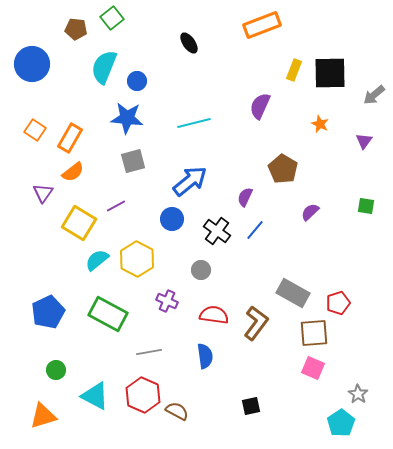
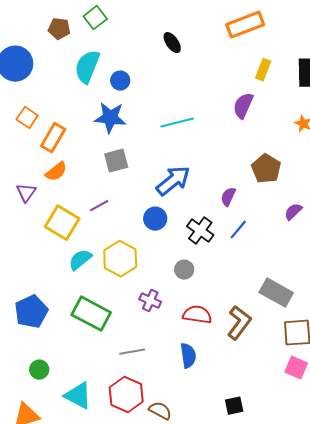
yellow rectangle: (294, 70) -> (263, 70), moved
orange square: (35, 130) -> (27, 118), moved

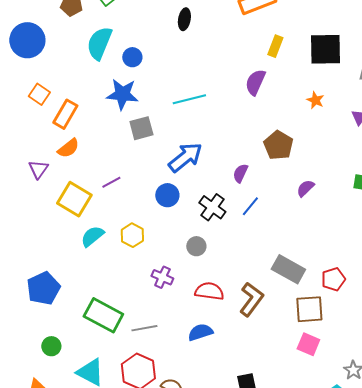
black ellipse: (172, 43) -> (184, 19), turned 45
gray square: (116, 161) -> (141, 128), moved
yellow hexagon: (120, 259) -> (132, 235), size x0.7
green rectangle: (91, 314) -> (103, 315), moved
blue semicircle: (188, 356) -> (200, 332), turned -100

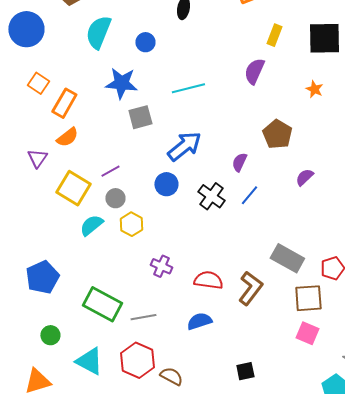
blue circle: (132, 57) -> (145, 42), moved
gray circle: (196, 246) -> (115, 198), moved

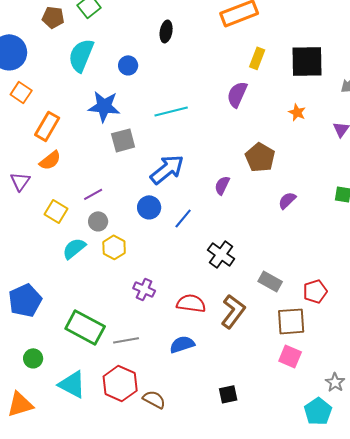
orange square: (38, 83) -> (21, 92), moved
yellow square: (73, 188) -> (56, 211), size x0.7
blue line: (249, 195) -> (183, 218), moved
black cross: (211, 196) -> (221, 254), moved
gray rectangle: (287, 258) -> (270, 281), size x0.7

